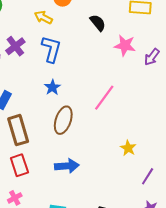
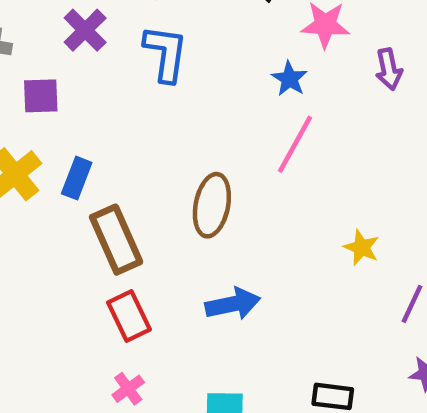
purple cross: (15, 46) -> (85, 30), moved
purple arrow: (152, 57) -> (389, 69), moved, turned -42
blue star: (52, 87) -> (289, 79), moved

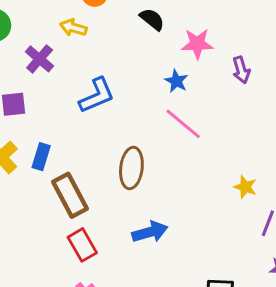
blue L-shape: (166, 53) -> (97, 95), moved, turned 63
pink line: (295, 144) -> (183, 124), turned -75
yellow star: (361, 248) -> (245, 187), moved

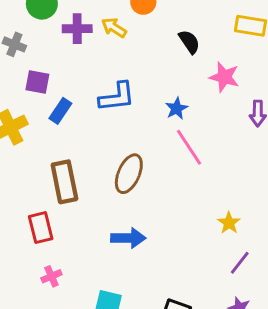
purple cross: (40, 59) -> (77, 29), moved, turned 32
blue star: (176, 81) -> (177, 108), moved
blue rectangle: (41, 157) -> (60, 111), moved
red rectangle: (82, 245) -> (41, 228), moved

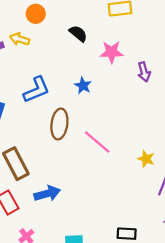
pink line: (189, 147) -> (97, 142), moved
brown ellipse: (129, 174) -> (59, 124), moved
blue arrow: (128, 238) -> (47, 194), moved

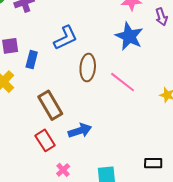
blue star: (83, 86) -> (129, 36), moved, size x1.8

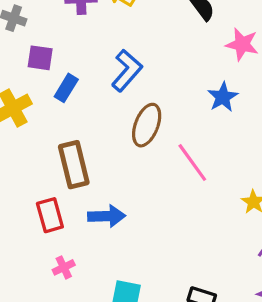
blue star: (129, 36) -> (223, 97), size x0.7
blue L-shape: (66, 38) -> (127, 70), turned -40

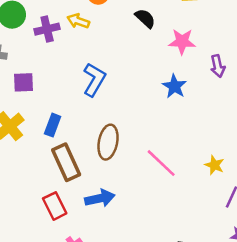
blue rectangle: (66, 88) -> (53, 125), moved
brown ellipse: (147, 125) -> (108, 142), moved
pink line: (192, 162) -> (161, 163), moved

